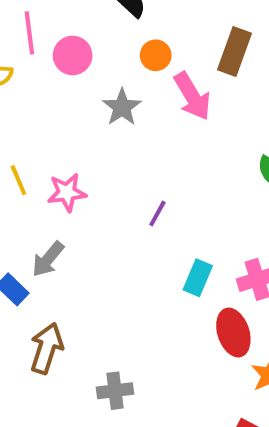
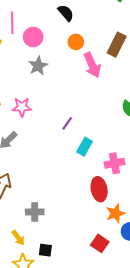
gray star: (122, 107) -> (38, 66), moved
cyan rectangle: (198, 278) -> (85, 147), moved

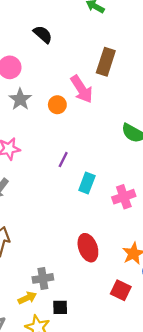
orange circle: (76, 42) -> (57, 105), moved
red ellipse: (99, 189) -> (88, 248), moved
gray cross: (35, 212) -> (43, 278), moved
yellow arrow: (18, 238) -> (27, 298), turned -70

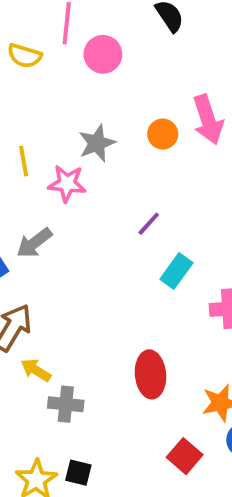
gray star: (20, 99) -> (97, 143), moved
yellow arrow: (27, 298) -> (36, 370), moved, turned -138
black square: (60, 307) -> (78, 473), moved

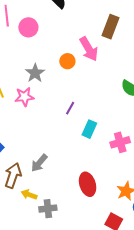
gray arrow: (34, 243) -> (39, 163), moved

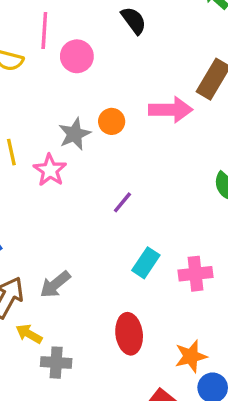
pink arrow: (89, 49) -> (171, 110), turned -70
orange circle: (67, 61) -> (112, 121), moved
pink star: (24, 97) -> (50, 170), turned 30
cyan rectangle: (89, 129) -> (146, 263), moved

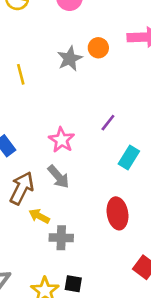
pink star: (50, 170) -> (62, 140), moved
purple line: (122, 202) -> (108, 123), moved
gray arrow: (55, 284) -> (58, 177), turned -90

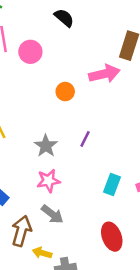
gray star: (70, 59) -> (46, 146), moved
purple line: (108, 123) -> (85, 139), moved
pink star: (62, 140) -> (48, 181), turned -30

